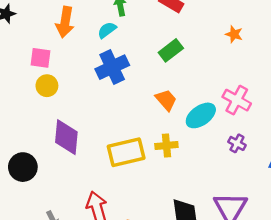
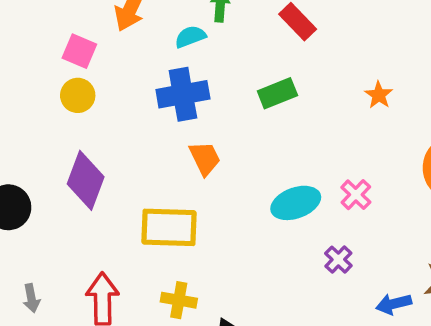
orange trapezoid: (166, 100) -> (205, 158), moved
pink cross: (237, 100) -> (356, 195), size x0.7
yellow cross: (166, 145) -> (179, 300), moved

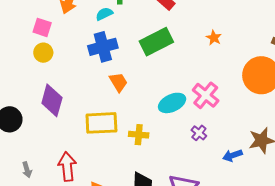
green rectangle: (277, 93) -> (156, 42), size x1.5
pink cross: (356, 195) -> (206, 95), size x1.5
yellow cross: (179, 300) -> (139, 135), moved

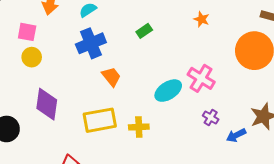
green rectangle: (156, 42) -> (144, 31), size x0.5
purple cross: (199, 133) -> (211, 118), moved

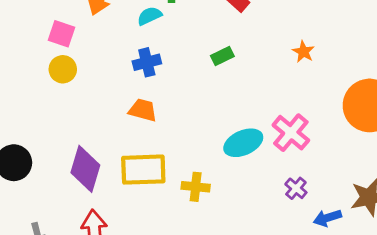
blue cross: (91, 43) -> (147, 62), size x0.7
orange trapezoid: (111, 77) -> (143, 110), moved, turned -45
purple diamond: (47, 104) -> (85, 169), moved

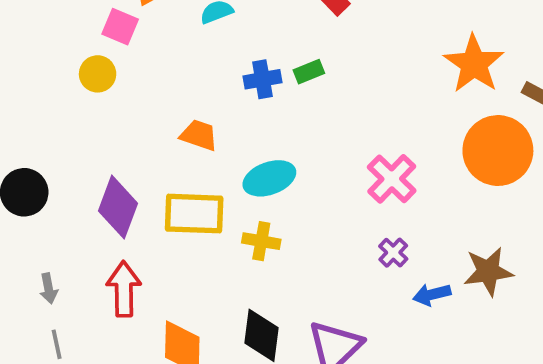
pink square: (62, 34) -> (120, 27), moved
orange star: (303, 52) -> (474, 64), moved, size x2.0
blue cross: (147, 62) -> (262, 79), moved
cyan ellipse: (243, 143) -> (269, 178), moved

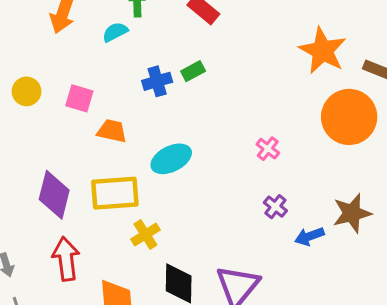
pink square: (120, 27) -> (79, 98), moved
pink cross: (392, 179) -> (268, 149), size x0.6
yellow cross: (261, 241) -> (145, 235), moved, turned -36

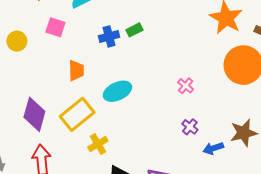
pink square: (79, 98) -> (55, 27), moved
orange trapezoid: (112, 131) -> (76, 70), turned 75
yellow rectangle: (115, 193) -> (77, 114), turned -36

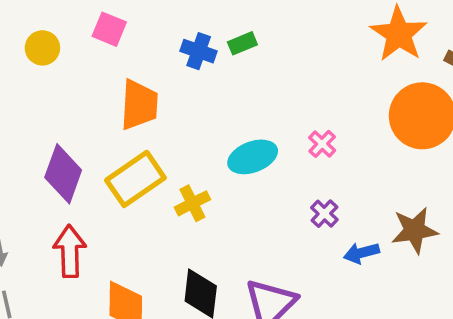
blue cross: (109, 36) -> (199, 51), turned 30
orange trapezoid: (76, 70) -> (139, 105), size x1.4
cyan ellipse: (117, 91) -> (253, 157), moved
yellow cross: (98, 144) -> (192, 203), moved

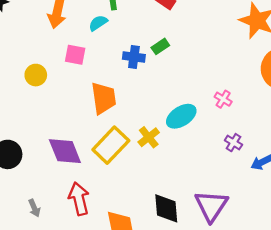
purple diamond: (63, 174) -> (65, 151), turned -30
yellow cross: (192, 203) -> (149, 137), moved

